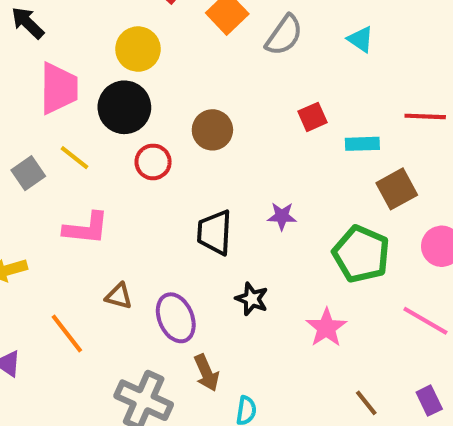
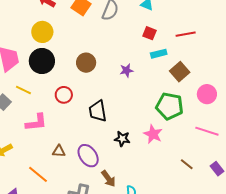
red square: (313, 117) -> (150, 33), moved, turned -32
red circle: (153, 162) -> (64, 95), moved
purple star: (282, 216) -> (127, 70), moved
pink star: (326, 328) -> (153, 134), moved
brown line: (366, 403) -> (187, 164), moved

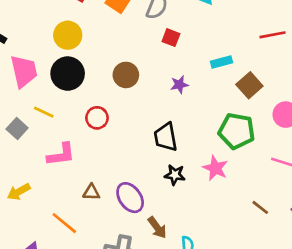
red square: (150, 33) -> (171, 38), moved
red line: (186, 34) -> (273, 35), moved
black trapezoid: (98, 111) -> (166, 137), moved

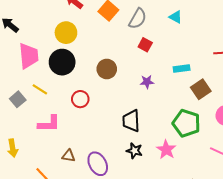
yellow arrow: (19, 192) -> (13, 148), turned -78

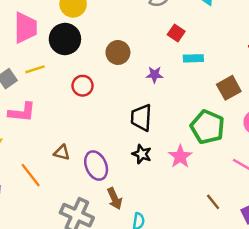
red square: (145, 45) -> (176, 33), moved
cyan rectangle: (182, 69) -> (193, 58), moved
purple star: (147, 82) -> (154, 75), moved
yellow line: (40, 89) -> (35, 69), turned -56
pink L-shape: (49, 124) -> (22, 112), moved

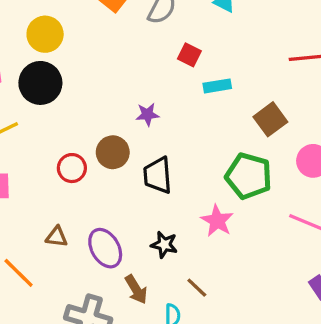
brown circle: (118, 52) -> (113, 152), moved
purple star: (154, 75) -> (147, 114), moved
red circle: (83, 86) -> (72, 168), moved
black star: (142, 154) -> (164, 245), moved
brown line: (213, 202) -> (197, 288), moved

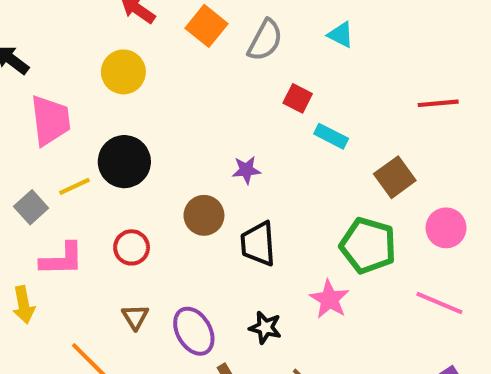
black circle: (40, 83) -> (124, 162), moved
cyan rectangle: (217, 86) -> (331, 136), turned 36
red circle: (72, 168) -> (132, 247), moved
brown triangle: (57, 237) -> (135, 317), turned 50

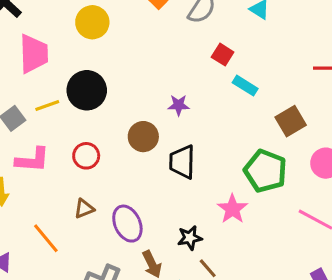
brown triangle: (135, 317) -> (84, 209), turned 35
black star: (265, 328) -> (190, 238), moved, turned -30

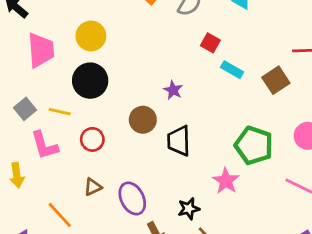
yellow circle: (92, 22) -> (91, 36), moved
purple star: (179, 105) -> (173, 90), turned 30
yellow line: (47, 106) -> (60, 112), moved, turned 35
brown square: (291, 121) -> (276, 80), moved
pink L-shape: (33, 160) -> (44, 145), turned 72

